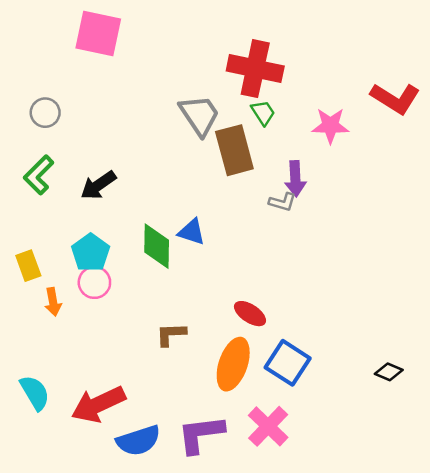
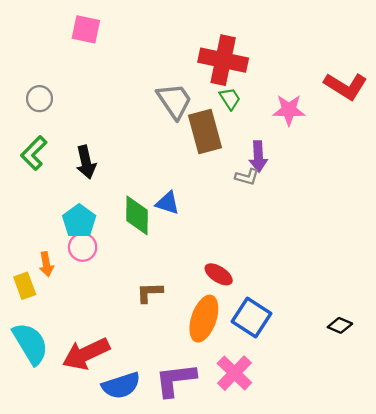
pink square: (98, 34) -> (86, 29), size x0.7
black arrow: (98, 185) -> (86, 162), turned -68
yellow rectangle: (28, 266) -> (25, 286), moved
cyan semicircle: (35, 393) -> (30, 344), size x1.4

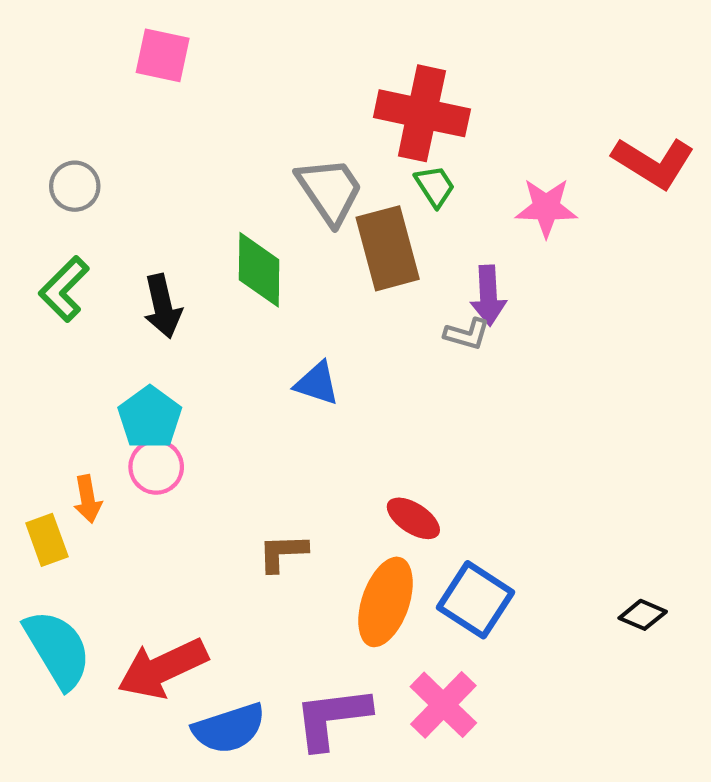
green diamond: (137, 215) -> (259, 270), moved

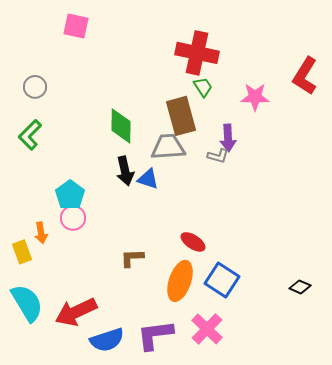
red L-shape: (653, 163) -> (305, 76), turned 90
gray trapezoid: (330, 190) -> (168, 147), moved, turned -60
black arrow: (163, 306) -> (125, 171), moved

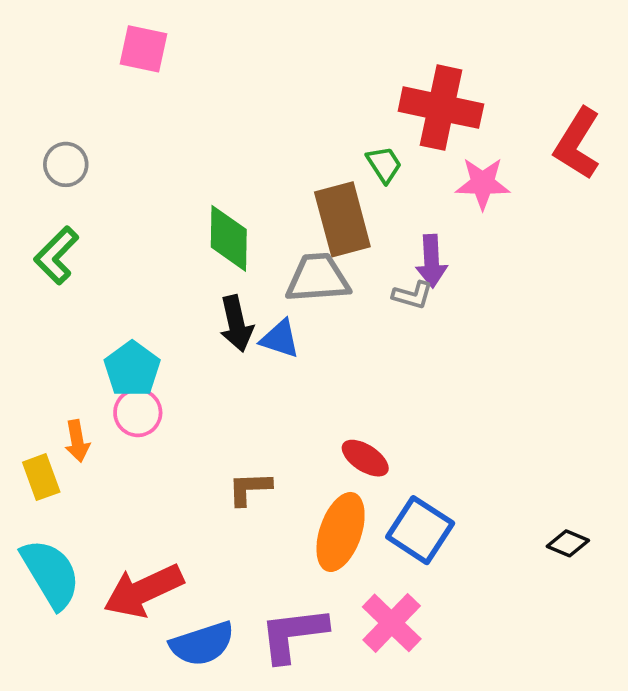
red cross: (197, 53) -> (441, 108), moved

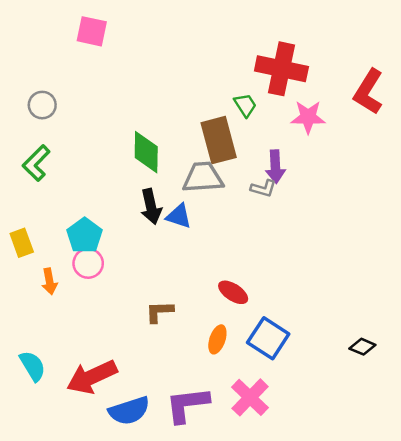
yellow rectangle: (41, 477) -> (22, 243), moved
orange ellipse: (341, 532) -> (217, 339), size x0.6
cyan semicircle: (51, 574) -> (33, 366), size x0.7

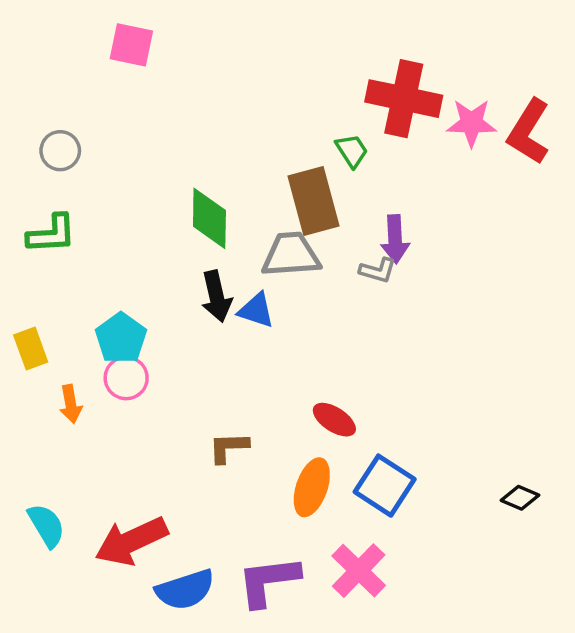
pink star: (308, 117) -> (471, 123), moved
green L-shape: (36, 163) -> (52, 234), turned -138
orange ellipse: (217, 339) -> (312, 487), size x1.4

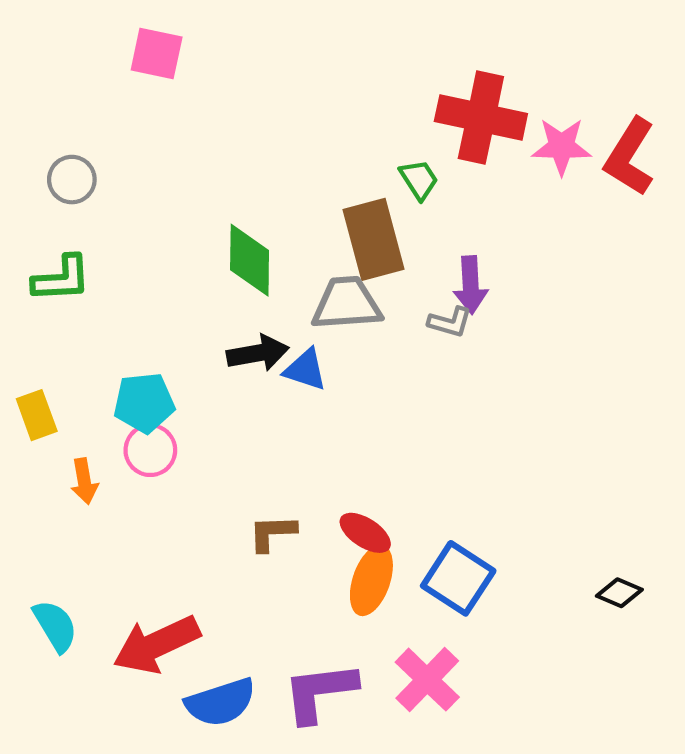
black arrow: (216, 296) -> (258, 353), turned -87
cyan pentagon: (121, 338) -> (144, 403), turned 30
red ellipse: (334, 420) -> (365, 533), moved

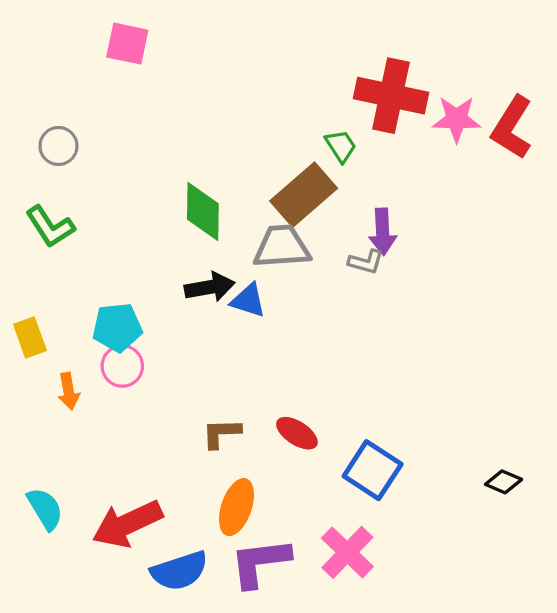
brown rectangle: (373, 239) -> (304, 195), turned 64
green L-shape: (61, 279) -> (50, 227), turned 60
orange ellipse: (371, 580) -> (237, 507), moved

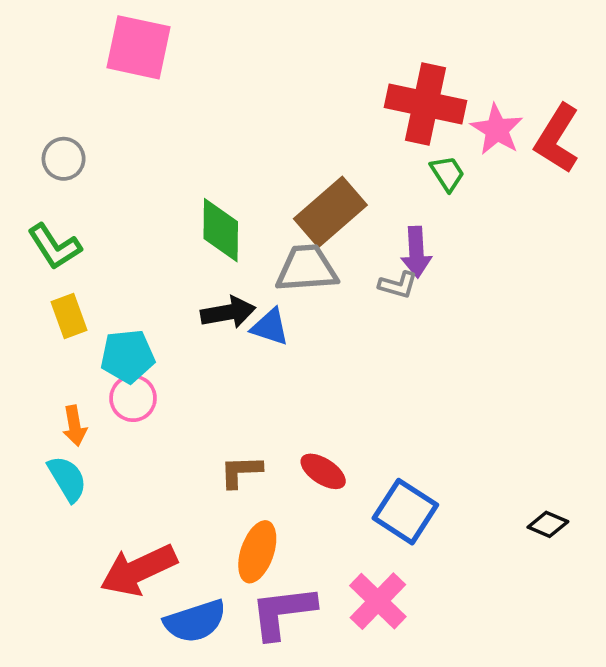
pink square: (127, 44) -> (138, 47), size x1.4
pink star: (457, 119) -> (497, 130), turned 30
green trapezoid: (341, 146) -> (447, 173), moved
yellow rectangle: (30, 337) -> (69, 316), moved
cyan semicircle: (45, 509) -> (67, 479), moved

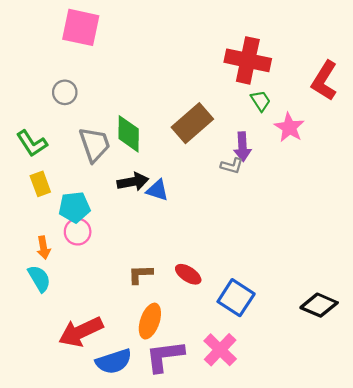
pink star: (497, 130) -> (289, 127), moved
gray circle: (64, 159) -> (65, 92), moved
gray trapezoid: (307, 268) -> (95, 144), moved, turned 75
black diamond: (548, 524) -> (319, 305), size x1.6

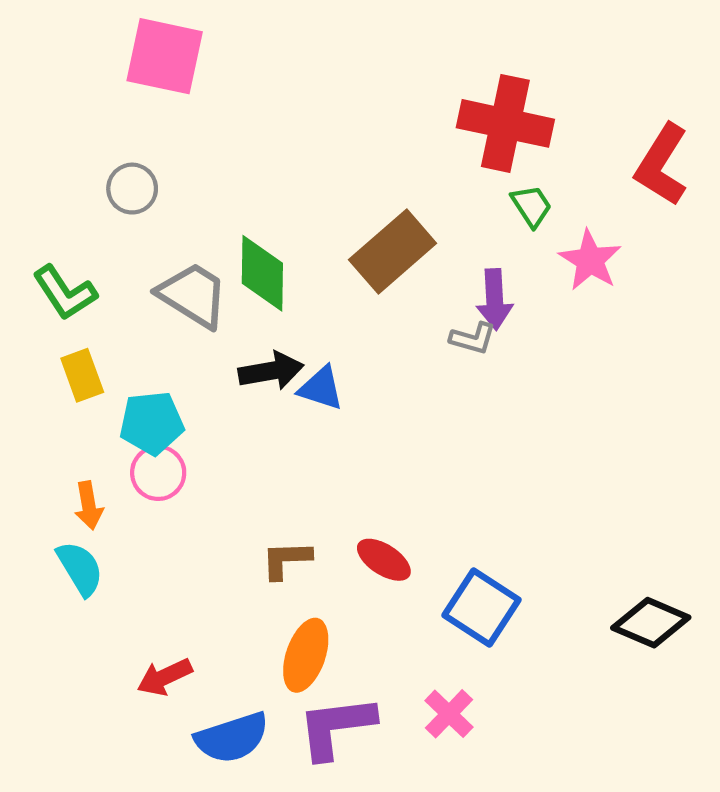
gray trapezoid: (95, 144) -> (193, 295), turned -39
red arrow: (81, 332) -> (165, 677), size x0.6
pink cross: (220, 350) -> (449, 714), size x0.7

